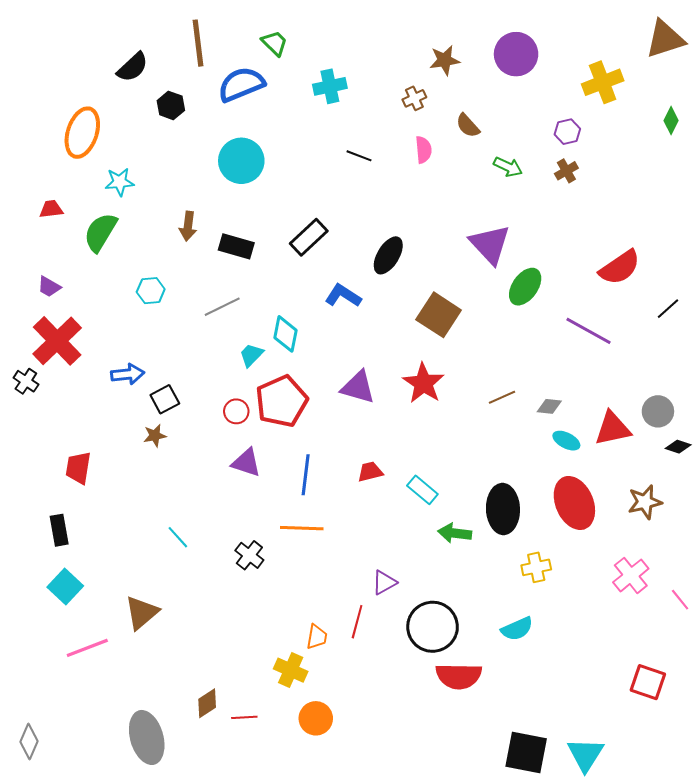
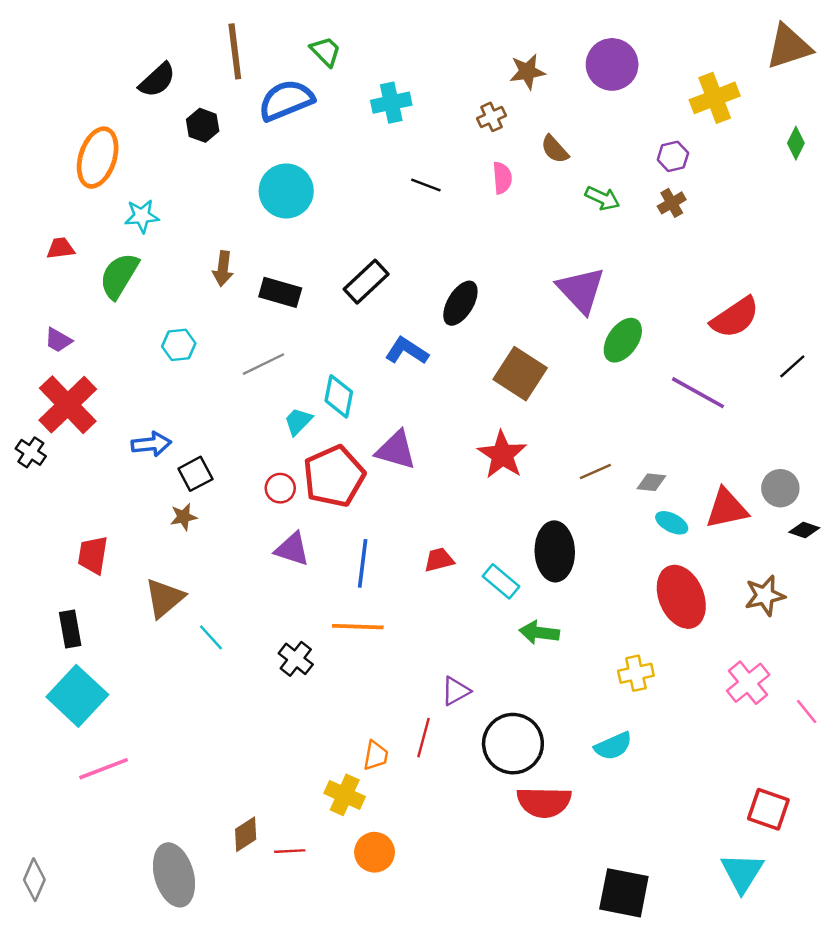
purple triangle: (358, 387) -> (396, 450), moved
black ellipse: (503, 509) -> (555, 551), moved
cyan square: (65, 587) -> (77, 696), size x1.4
brown triangle: (142, 613) -> (164, 598), moved
cyan triangle: (586, 755) -> (742, 873), moved

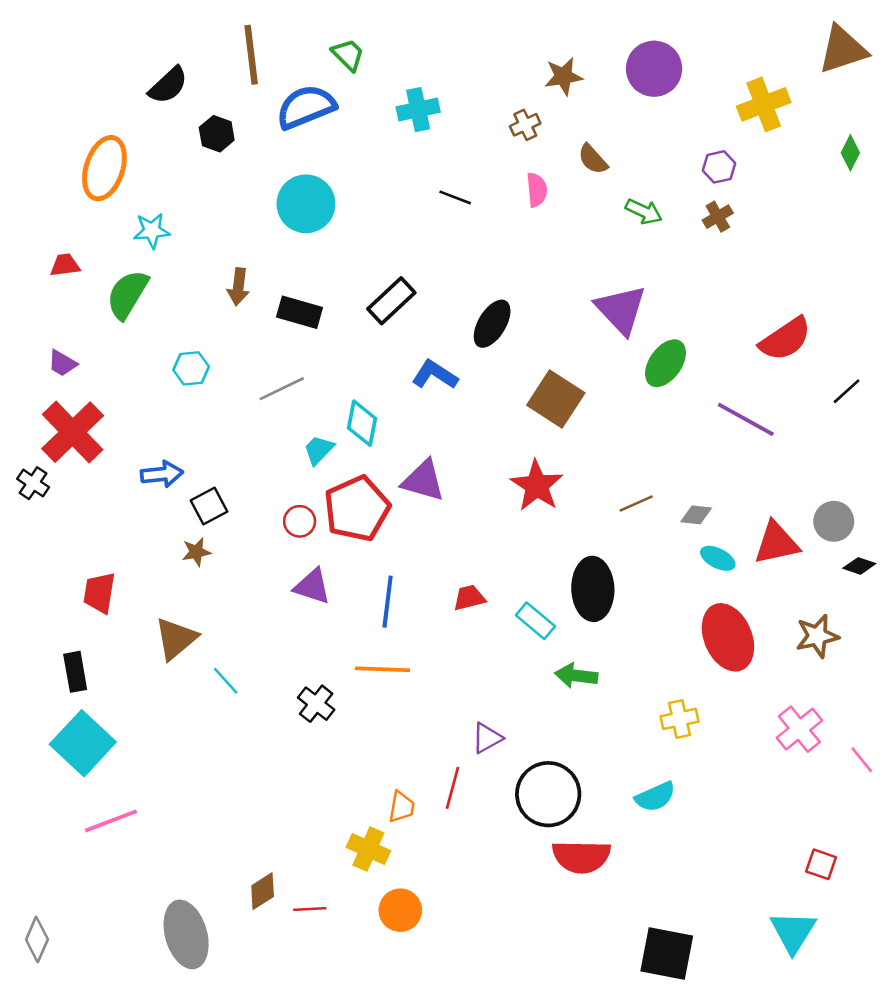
red square: (768, 809) -> (821, 864), size x0.7

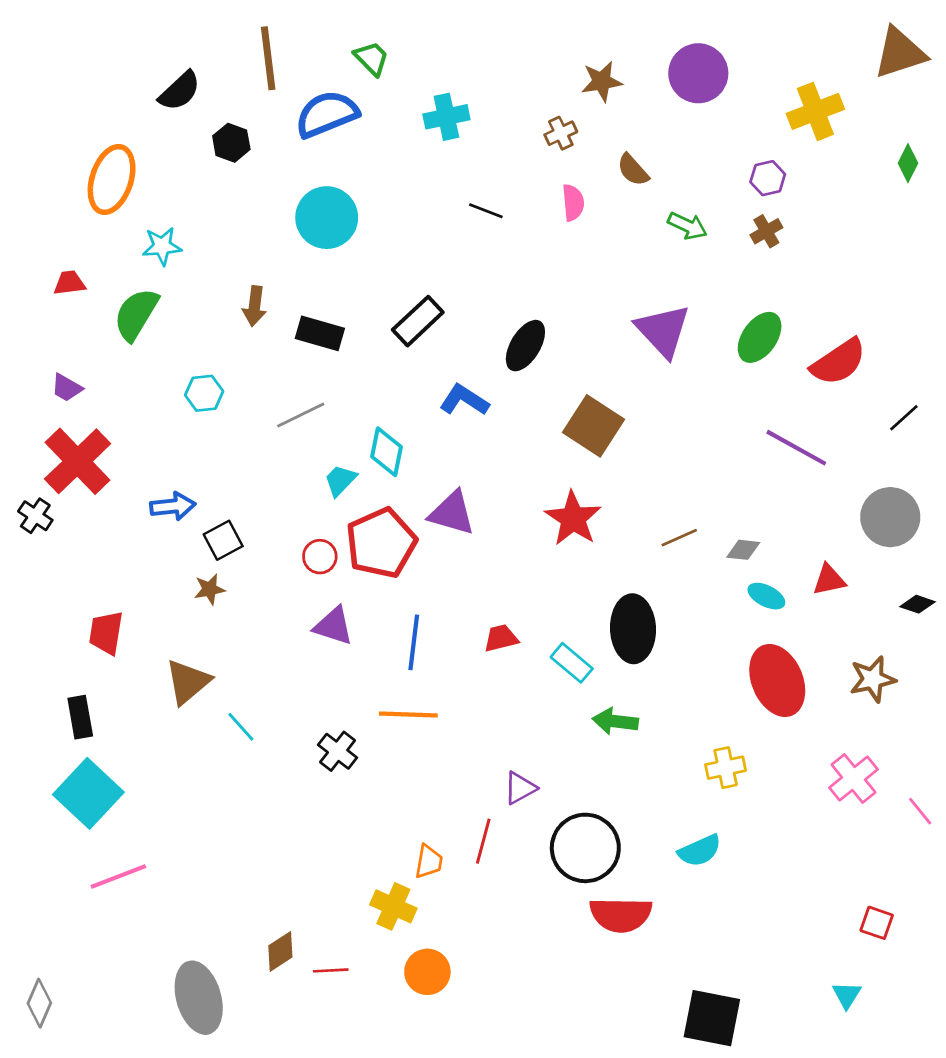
green ellipse: (665, 363) -> (760, 337), moved
gray circle: (834, 521) -> (890, 517), moved, size x1.4
red triangle: (776, 543) -> (829, 580), size x0.7
cyan triangle: (793, 932) -> (847, 995), size x0.6

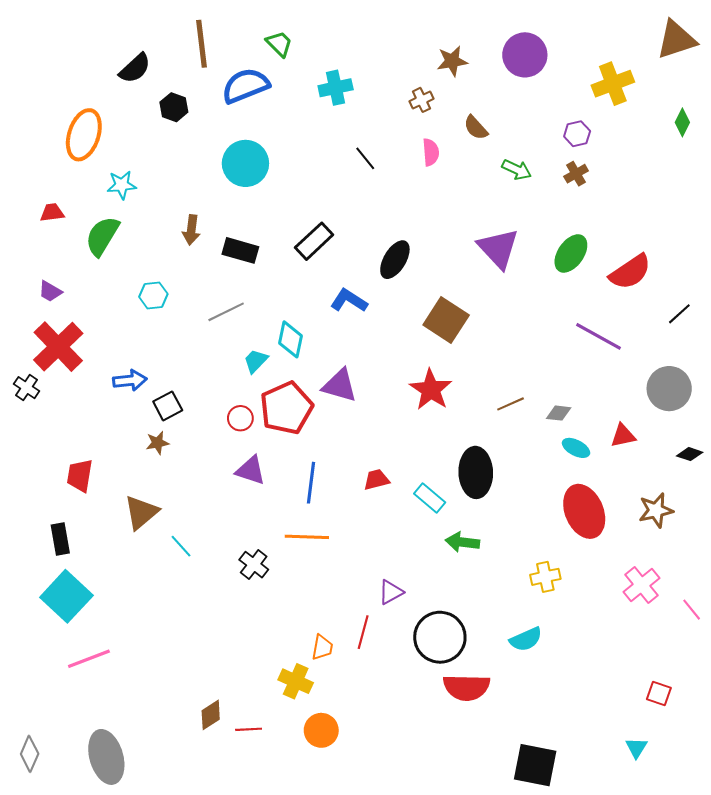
black line: (486, 211) -> (365, 158), turned 30
gray ellipse: (199, 998) -> (106, 757), moved

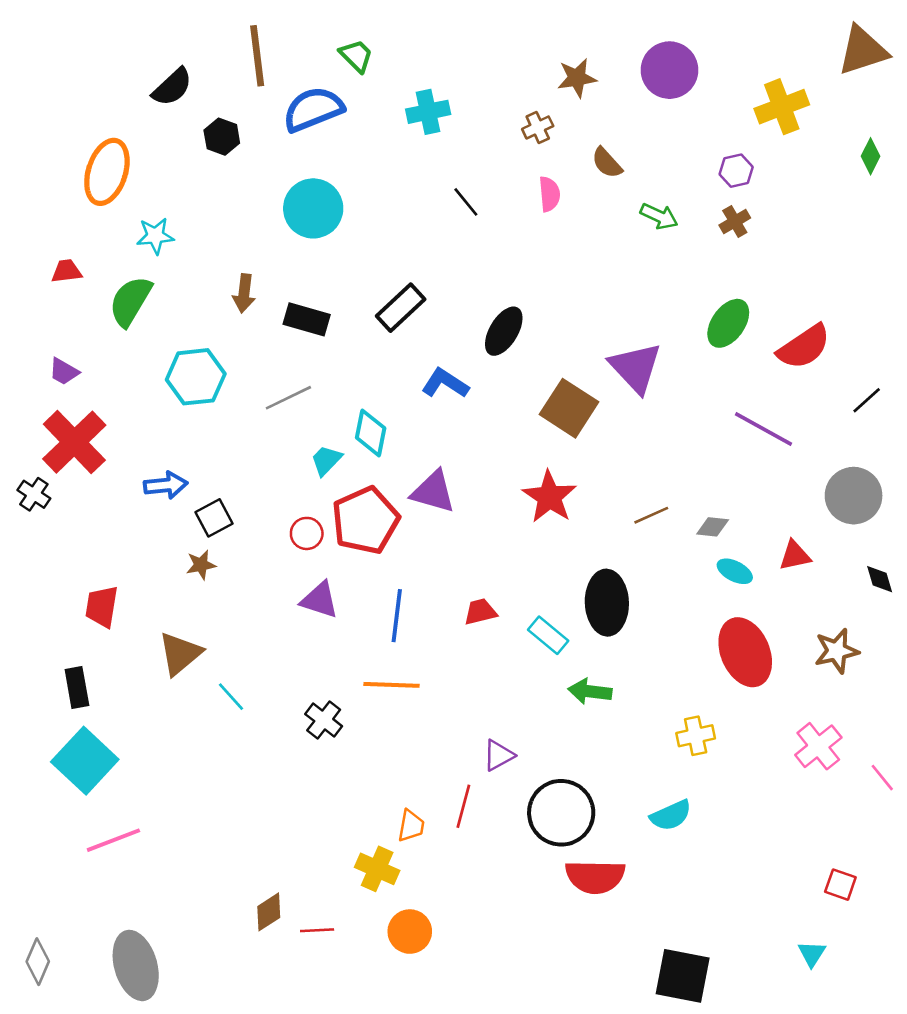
purple triangle: (498, 248) -> (636, 368), moved
cyan hexagon: (153, 295) -> (196, 377), size x1.6
black diamond: (690, 454) -> (880, 579), turned 55

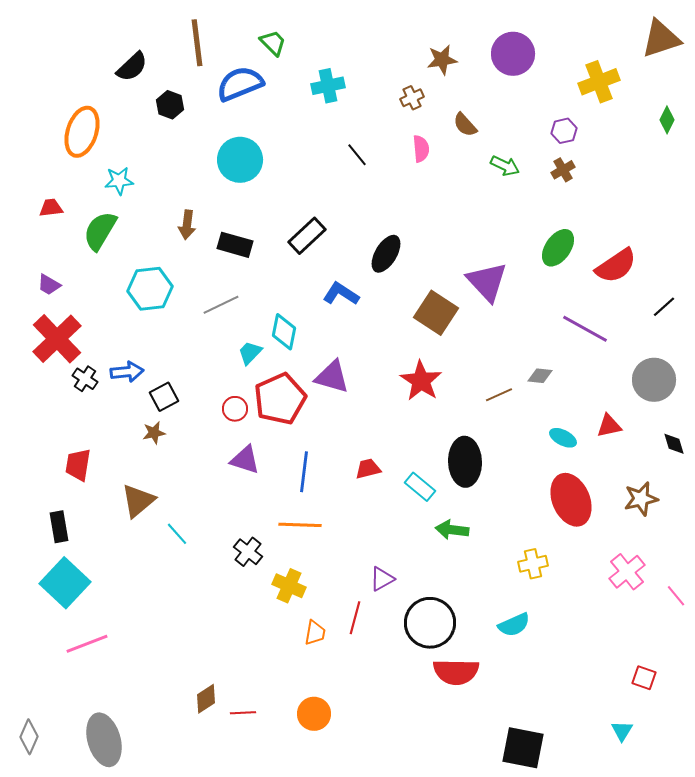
black cross: (34, 494) -> (85, 379), moved
gray diamond: (713, 527) -> (540, 376), moved
yellow cross: (377, 869) -> (289, 586), moved

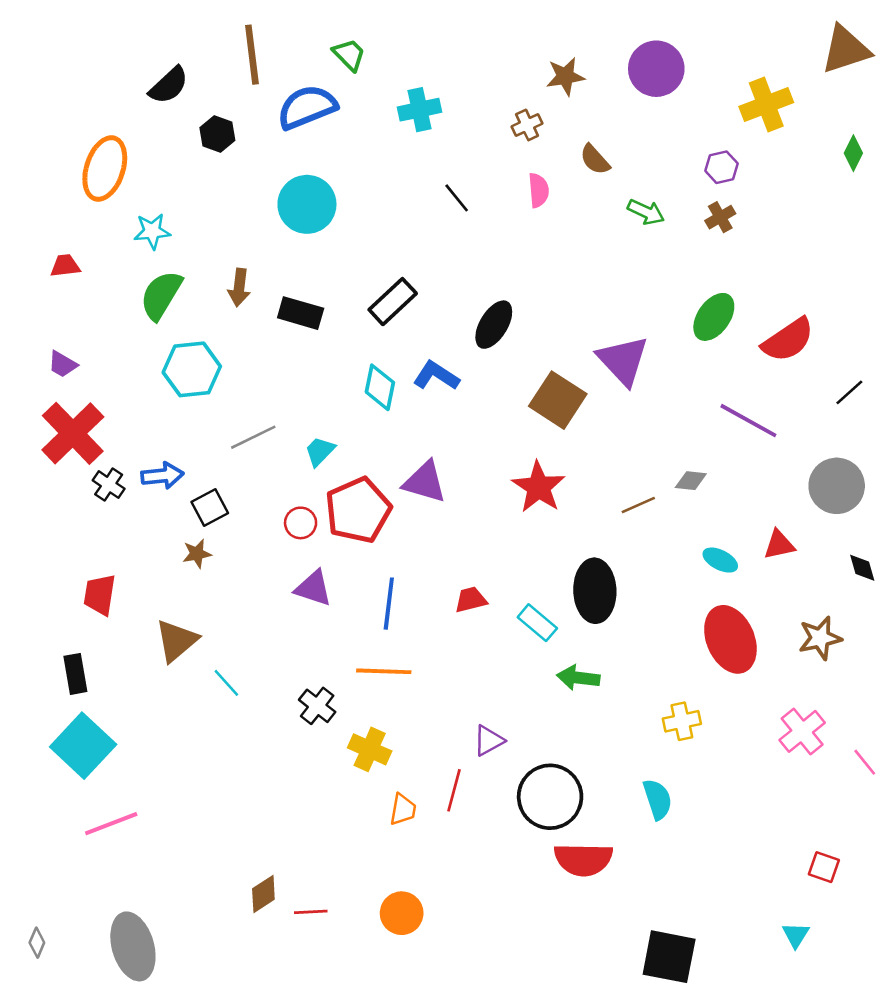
green semicircle: (100, 231) -> (161, 295), moved
gray line: (221, 305) -> (253, 437), moved
cyan diamond: (284, 332) -> (380, 387), moved
cyan semicircle: (514, 625) -> (658, 799), turned -84
gray diamond: (29, 737) -> (37, 943), size x0.7

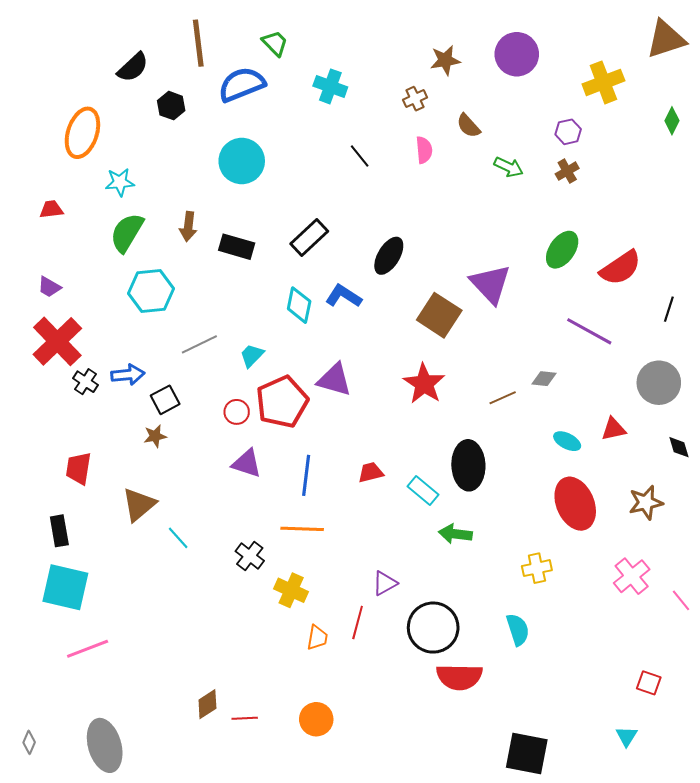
cyan cross: (420, 110) -> (330, 86), turned 32
black line: (849, 392) -> (669, 309), turned -30
cyan square: (83, 746) -> (65, 587), turned -30

